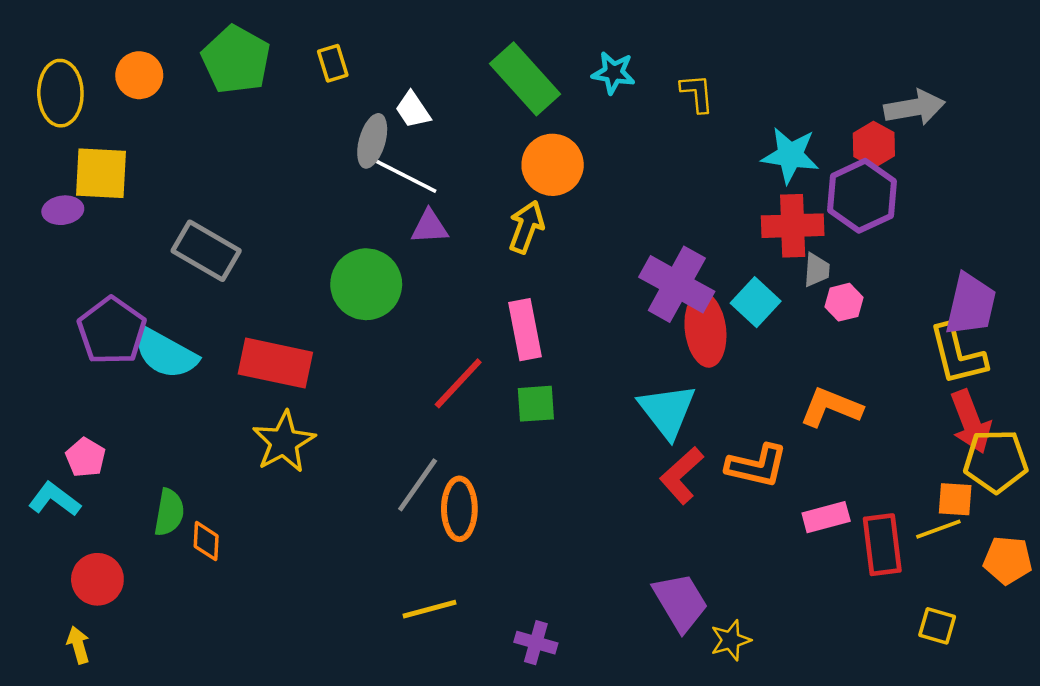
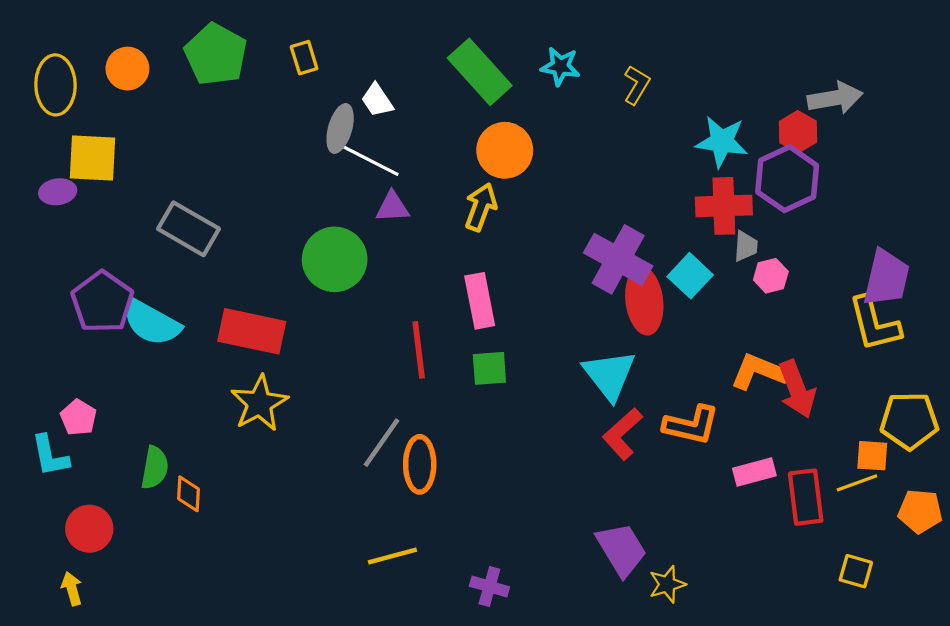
yellow L-shape: (697, 93) -> (637, 85), turned 36
red line: (458, 383) -> (419, 350), turned -50
red arrow: (971, 422) -> (797, 389), moved
cyan L-shape: (54, 499) -> (50, 456), turned -138

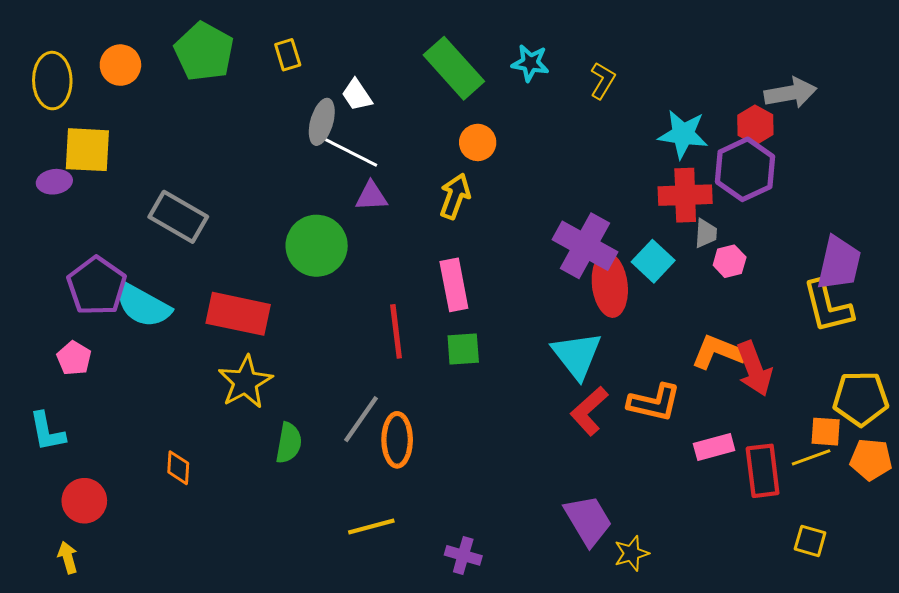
orange circle: (505, 150) -> (478, 142), size x0.7
pink pentagon: (78, 417) -> (74, 358), moved
green semicircle: (155, 468) -> (289, 443), moved
orange pentagon: (920, 511) -> (871, 459), moved

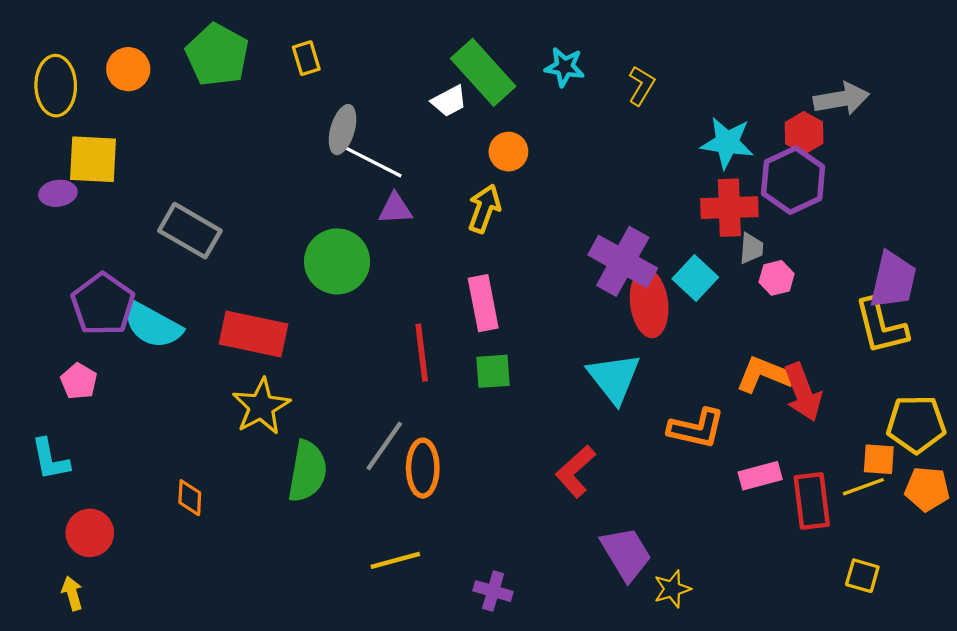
white trapezoid: (357, 95) -> (449, 101), moved, turned -84
red L-shape: (589, 411) -> (575, 471), moved
green semicircle: (289, 443) -> (307, 471), size x1.4

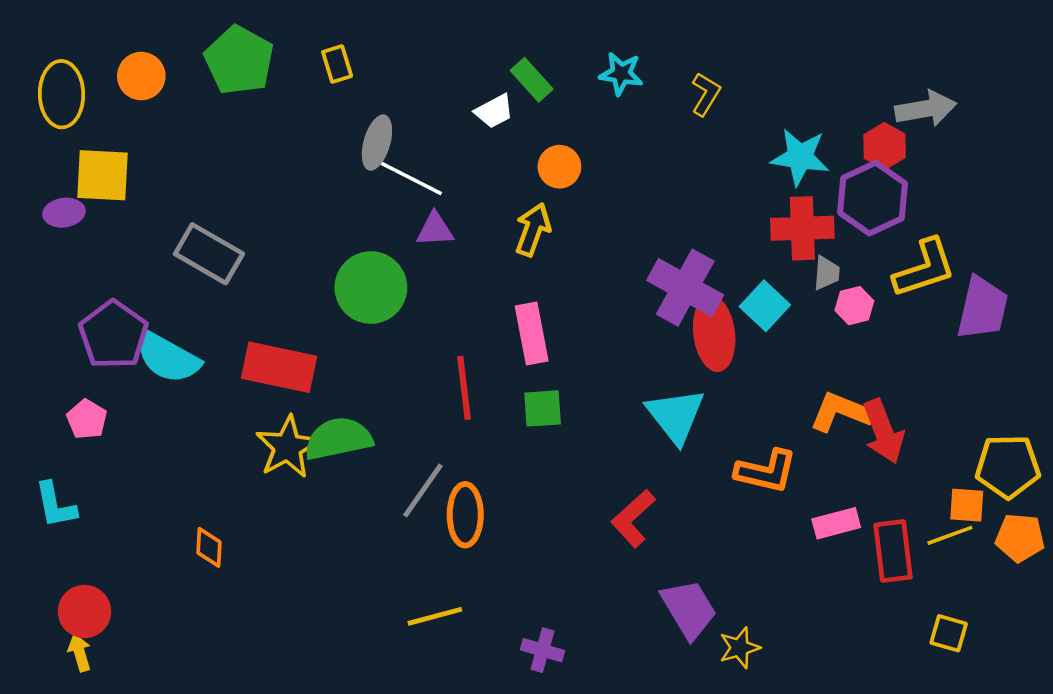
green rectangle: (483, 72) -> (532, 80), size x0.6
yellow L-shape: (881, 326) -> (924, 268), moved, turned -94
green semicircle: (307, 471) -> (338, 439), moved, turned -112
red circle: (90, 533) -> (84, 611), moved

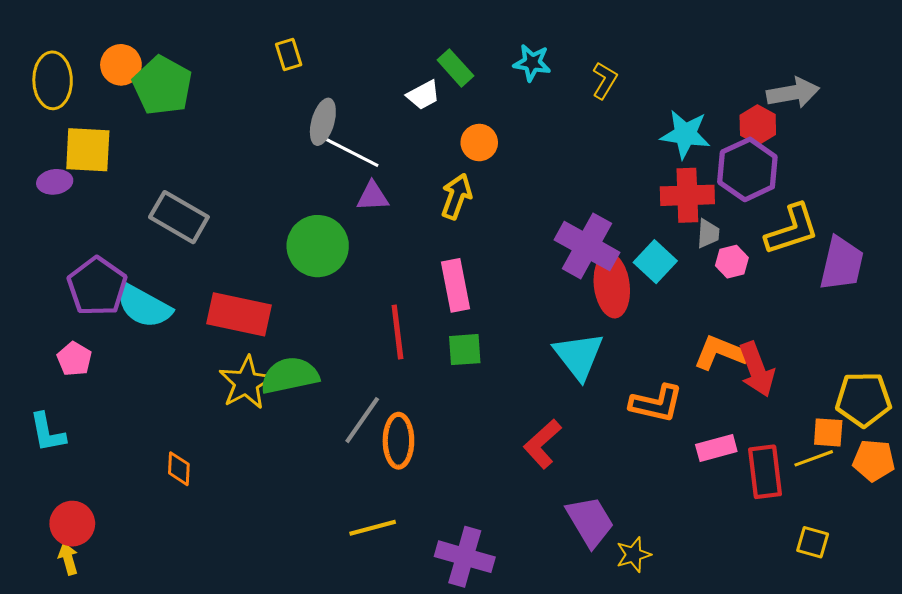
green pentagon: (239, 60) -> (162, 86), moved
purple cross: (543, 650) -> (465, 557), size x1.6

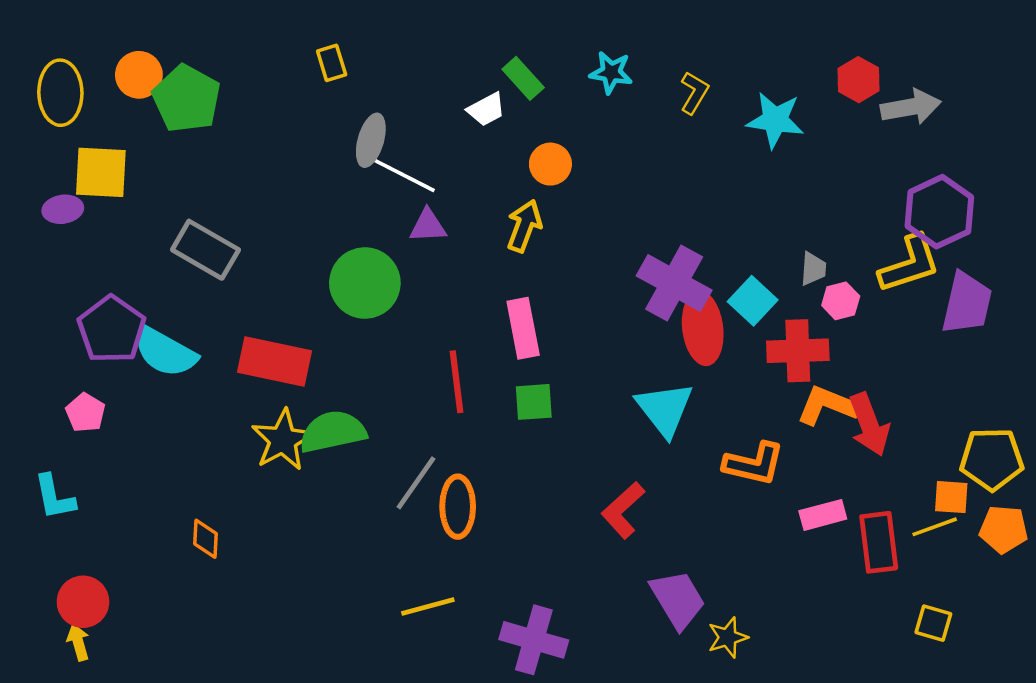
red hexagon: (758, 125) -> (858, 80), moved
cyan star: (685, 134) -> (775, 120), moved
purple hexagon: (747, 169) -> (939, 212), moved
red cross: (687, 195) -> (798, 351), moved

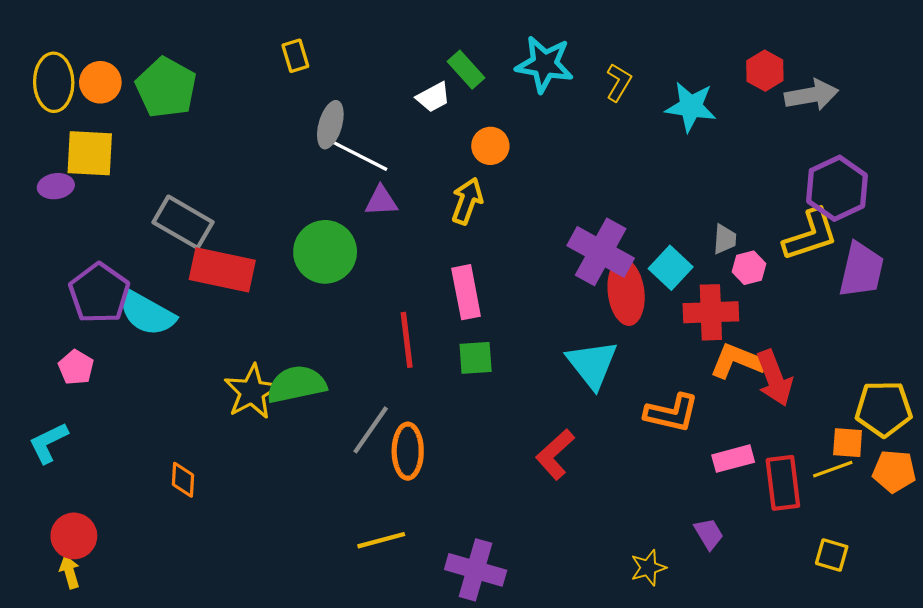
cyan star: (611, 72) -> (544, 64), size x1.5
orange circle: (139, 75) -> (100, 82), moved
red rectangle: (274, 361) -> (222, 270), moved
cyan L-shape: (54, 497) -> (48, 443), turned 75
purple trapezoid: (678, 599) -> (709, 534), moved, size x0.6

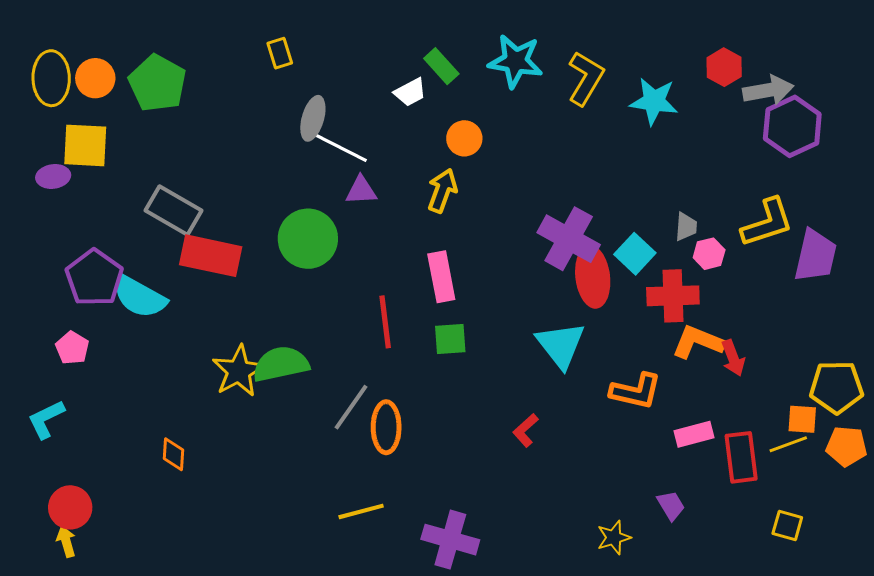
yellow L-shape: (619, 82) -> (586, 78), size x1.5
purple hexagon: (837, 188) -> (792, 126), moved
red arrow: (774, 378) -> (733, 358), size x0.7
red L-shape: (555, 454) -> (526, 430), size x0.7

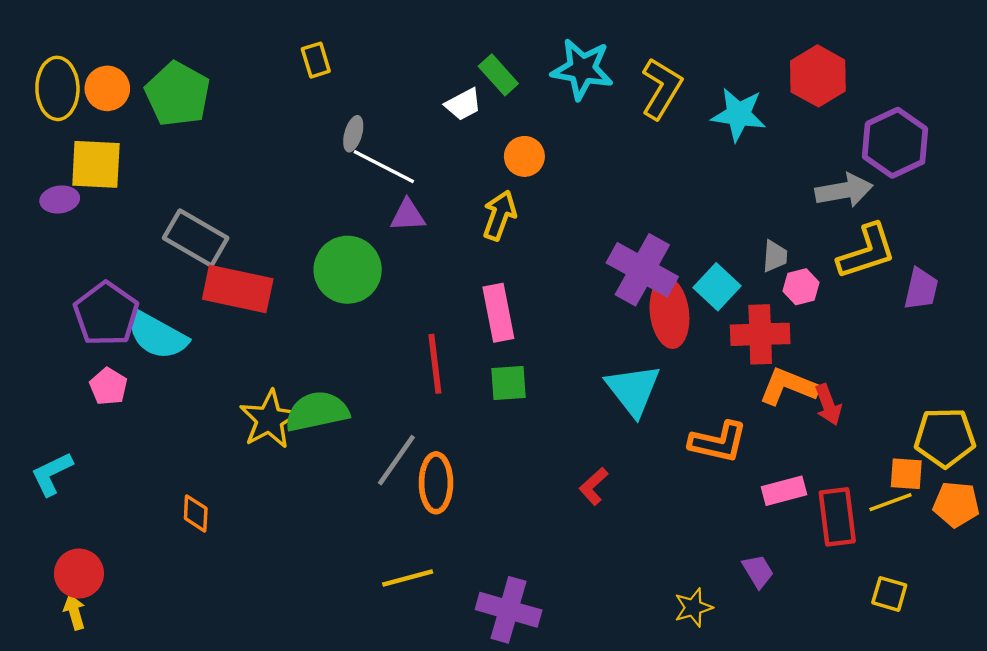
red hexagon: (724, 67) -> (818, 76), size x1.4
gray arrow: (768, 90) -> (844, 190), moved
gray ellipse: (313, 118) -> (353, 134), size x0.7
purple trapezoid: (815, 256) -> (921, 289), size x0.7
pink pentagon: (72, 348) -> (108, 386), moved

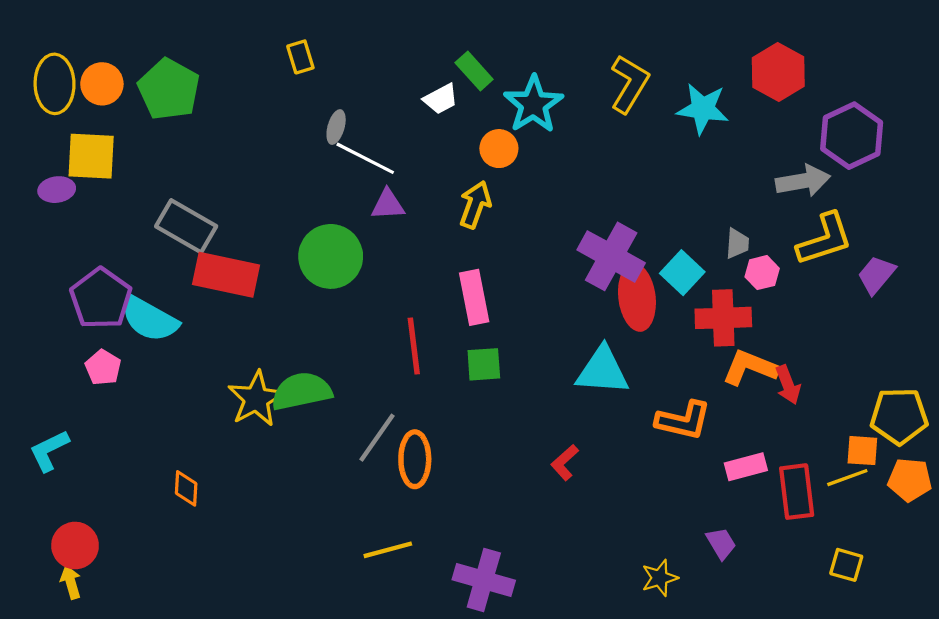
cyan star: (582, 69) -> (533, 104), moved, turned 30
purple trapezoid: (921, 289) -> (876, 275), turned -153
cyan triangle: (633, 390) -> (602, 371), turned -48

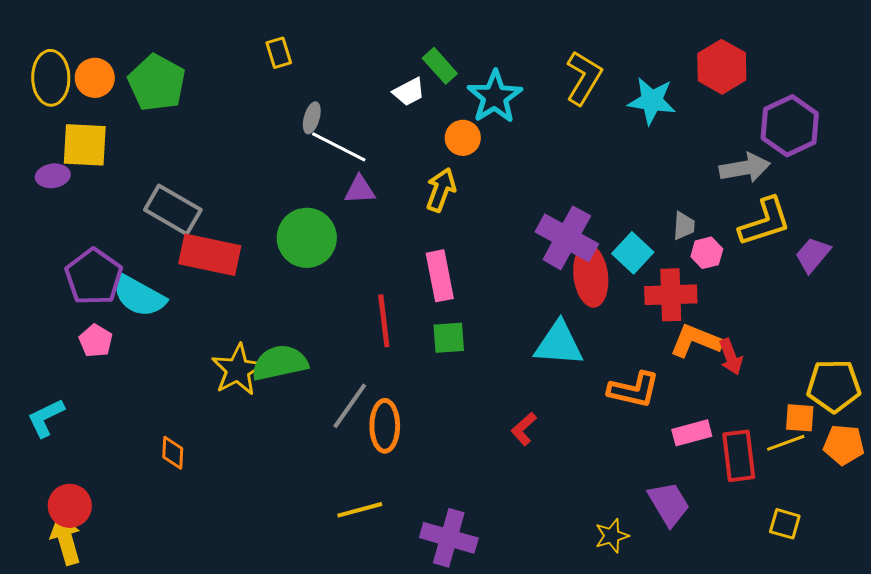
purple trapezoid: (721, 543) -> (669, 504), size x1.5
yellow arrow: (71, 582) -> (66, 540), size x1.6

